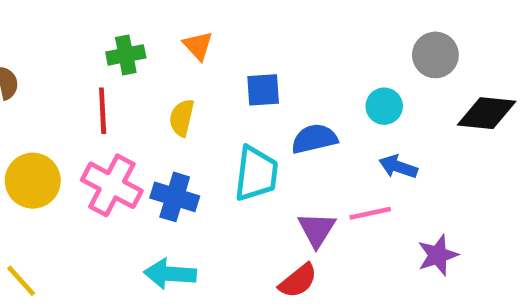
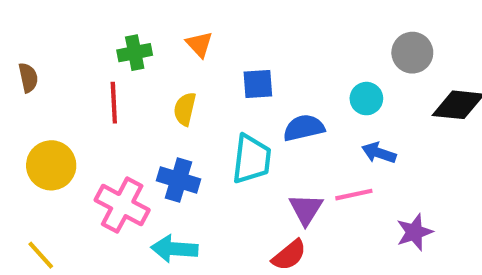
pink cross: (112, 185) -> (122, 205), moved

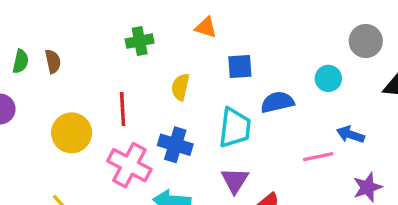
orange triangle: (199, 44) -> (206, 27), moved, turned -30
red line: (114, 103) -> (123, 109), moved
blue arrow: (379, 153) -> (350, 135), moved
purple triangle: (306, 209) -> (235, 180), moved

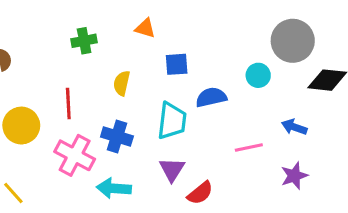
gray circle: (366, 41) -> (293, 41), size x1.4
blue arrow: (350, 135) -> (294, 127), moved

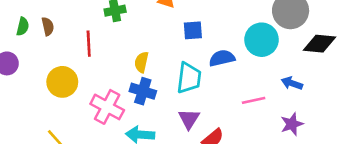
cyan circle: (258, 75) -> (262, 40), size x1.6
yellow semicircle: (122, 83) -> (141, 62), moved
red line: (68, 104) -> (89, 44), moved

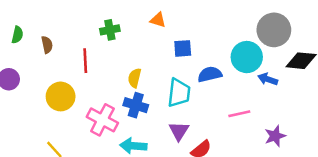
green semicircle: (23, 26) -> (17, 35), moved
blue arrow: (292, 83) -> (268, 79), moved

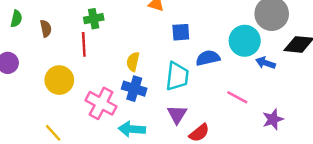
green cross: (110, 30) -> (94, 19), moved
pink line: (239, 114) -> (237, 97), turned 40

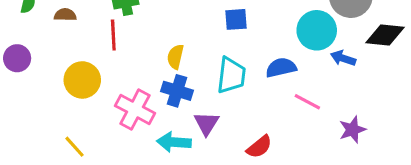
brown semicircle: (46, 28) -> (65, 15), turned -77
blue semicircle: (208, 58) -> (281, 68), moved
purple triangle: (177, 114) -> (206, 123), moved

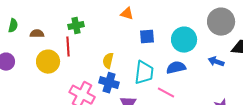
cyan circle: (317, 30) -> (184, 40), moved
yellow circle: (82, 80) -> (48, 62), moved
pink line: (307, 102) -> (166, 93), moved

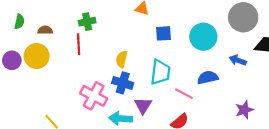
yellow circle: (48, 62) -> (37, 56), moved
blue semicircle: (176, 68) -> (208, 78), moved

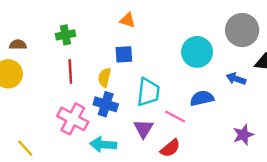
blue square: (164, 33) -> (124, 54), moved
red line: (79, 44) -> (70, 71), moved
purple triangle: (143, 106) -> (143, 129), moved

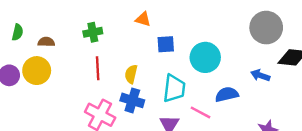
orange triangle: (128, 20) -> (143, 19), moved
cyan circle: (197, 52) -> (205, 57), moved
blue square: (124, 54) -> (166, 44), moved

